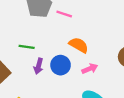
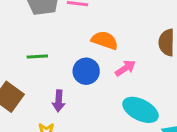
purple arrow: (38, 66) -> (59, 101), moved

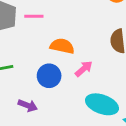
purple arrow: (59, 101) -> (28, 105), turned -66

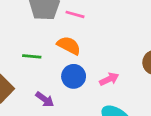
orange semicircle: (62, 46) -> (69, 45), moved

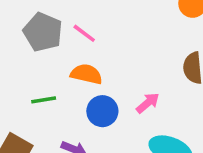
pink line: (75, 14) -> (84, 33), turned 36

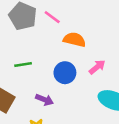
orange semicircle: (86, 74) -> (74, 40), moved

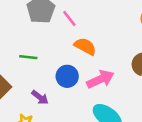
pink arrow: (97, 67) -> (100, 79), size x1.5

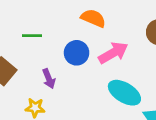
purple arrow: (40, 97) -> (49, 79), turned 36

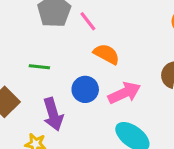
purple arrow: (49, 79) -> (53, 114), size x1.5

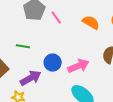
orange semicircle: (106, 54) -> (91, 22), moved
purple arrow: (53, 114) -> (31, 78), turned -105

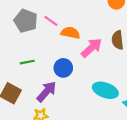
orange semicircle: (91, 22) -> (70, 33), moved
pink arrow: (78, 66) -> (92, 48), moved

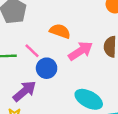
pink line: (51, 21) -> (32, 51), moved

